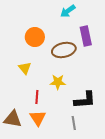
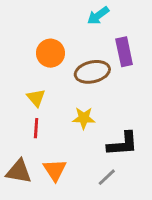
red line: (37, 97) -> (36, 128), moved
gray line: (74, 123) -> (107, 177), turned 56

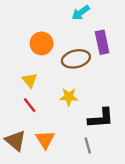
red line: (36, 128) -> (30, 105), turned -42
brown triangle: (19, 171) -> (15, 141), turned 30
gray line: (107, 177) -> (88, 145), turned -63

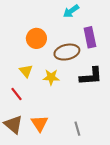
yellow star: (69, 97) -> (51, 77), moved
red line: (30, 105) -> (17, 94), moved
black L-shape: (101, 118) -> (91, 76), moved

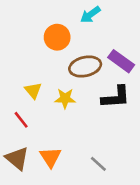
purple rectangle: (90, 37) -> (121, 61), moved, turned -42
orange circle: (36, 38) -> (57, 37), moved
gray line: (77, 129) -> (98, 164), turned -32

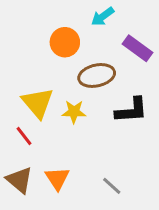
purple rectangle: (121, 61) -> (137, 48), moved
yellow triangle: (33, 91) -> (38, 103), size x1.6

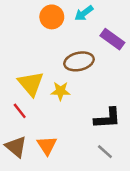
orange circle: (65, 42) -> (52, 17), moved
black L-shape: (131, 110) -> (107, 118), moved
gray line: (112, 186) -> (105, 152), moved

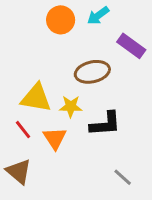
yellow triangle: (31, 84) -> (36, 98), turned -40
black L-shape: (107, 118) -> (105, 124), moved
orange triangle: (47, 145) -> (55, 138), moved

